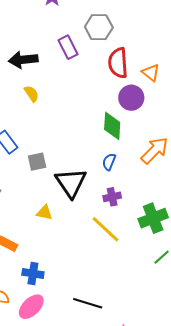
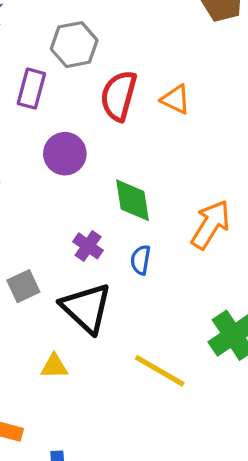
purple rectangle: (68, 47) -> (31, 89), turned 55
red semicircle: (118, 63) -> (119, 96), turned 32
purple circle: (131, 98) -> (65, 154), moved
purple cross: (112, 197) -> (88, 246), moved, turned -30

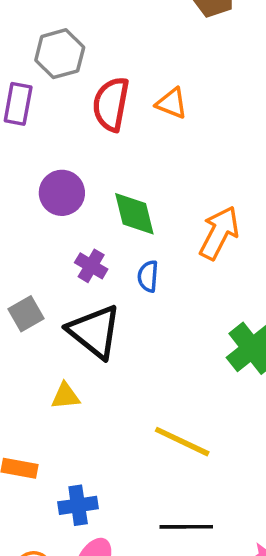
purple circle: (65, 154) -> (62, 193), moved
yellow line: (160, 371) -> (182, 442), moved

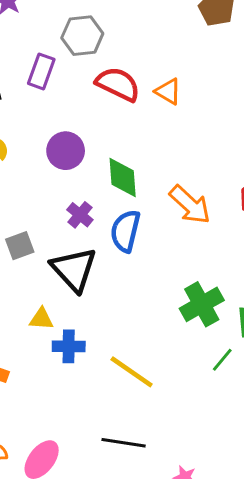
red semicircle: (111, 104) -> (118, 84), turned 96
orange arrow: (219, 233) -> (190, 205), turned 96
blue semicircle: (148, 276) -> (125, 231), size x1.6
blue cross: (78, 505) -> (69, 346), moved

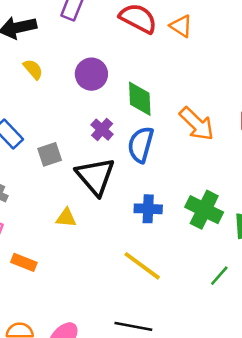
green cross: (202, 304) -> (204, 210), turned -36
blue cross: (69, 346) -> (148, 209), moved
green line: (222, 360) -> (219, 276), moved

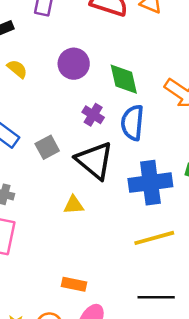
blue cross: (148, 209) -> (150, 183), size x1.6
orange rectangle: (24, 262) -> (74, 284), moved
yellow line: (142, 266) -> (154, 238), turned -42

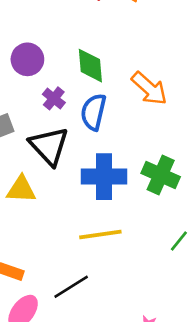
purple circle: (74, 64) -> (27, 59), moved
yellow triangle: (74, 205) -> (21, 189), size x1.4
black line: (156, 297) -> (71, 287), moved, turned -40

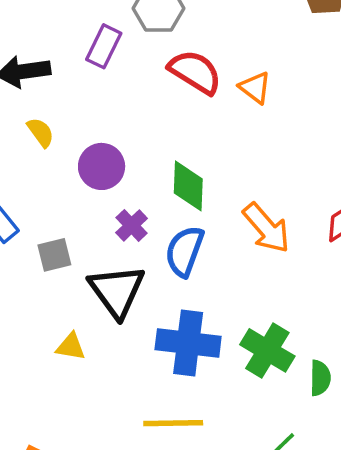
yellow triangle: (21, 189) -> (71, 347), size x0.7

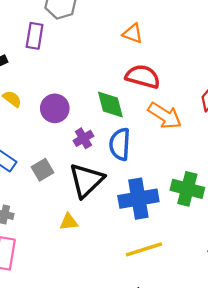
red semicircle: (195, 72) -> (143, 77), moved
purple cross: (132, 225) -> (83, 138), turned 30
black triangle: (117, 291) -> (86, 180), turned 39

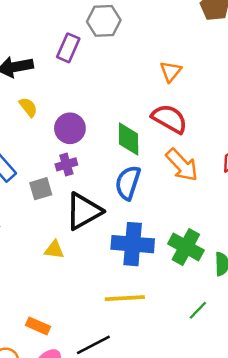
orange triangle: (133, 33) -> (171, 71), turned 35
purple cross: (83, 138) -> (66, 164), moved

